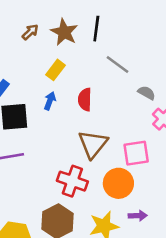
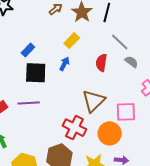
gray semicircle: (147, 93) -> (131, 62), moved
red semicircle: (85, 100) -> (101, 63), moved

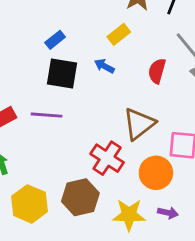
blue arrow: (64, 64) -> (104, 66), turned -96

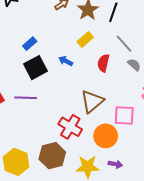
yellow rectangle: (119, 34) -> (85, 39), moved
black square: (62, 73) -> (36, 68), turned -35

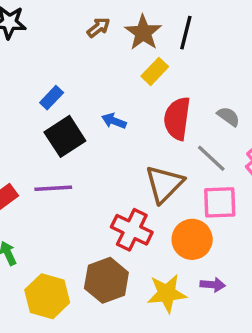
yellow rectangle: (85, 39) -> (155, 71), moved
gray line: (124, 44) -> (211, 158), moved
red semicircle: (103, 63) -> (177, 118), size x1.4

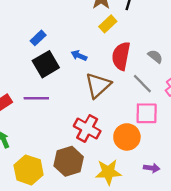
brown triangle: (164, 184) -> (98, 85), moved
purple arrow: (213, 285) -> (152, 168), moved

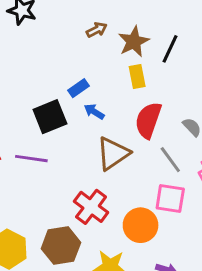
yellow rectangle: (108, 24) -> (137, 77), turned -66
blue rectangle: (38, 38) -> (78, 88), moved

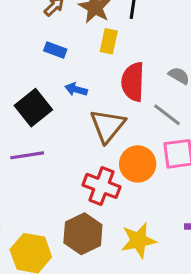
yellow rectangle: (137, 77) -> (109, 41), turned 40
blue rectangle: (78, 88) -> (55, 50), moved, turned 72
orange circle: (141, 225) -> (138, 164), moved

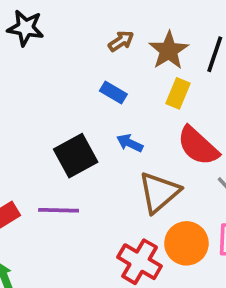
red semicircle: (133, 82) -> (198, 146), turned -60

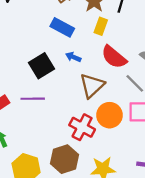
blue rectangle: (113, 93) -> (62, 27), size x1.5

